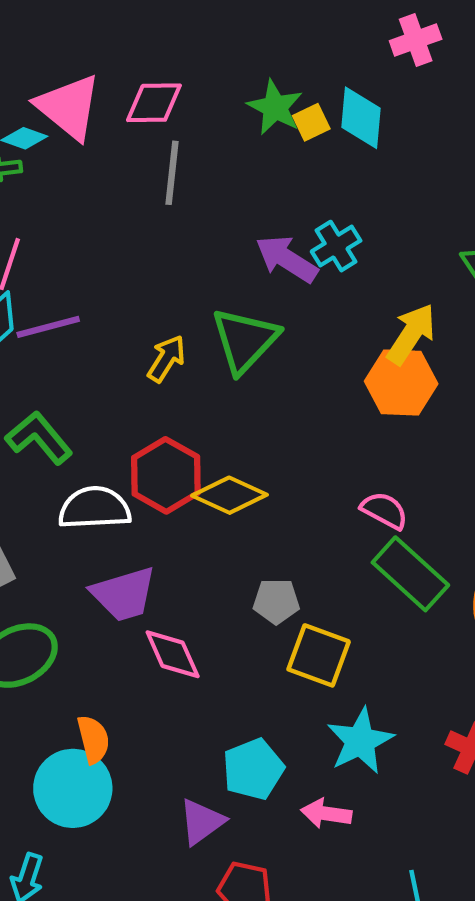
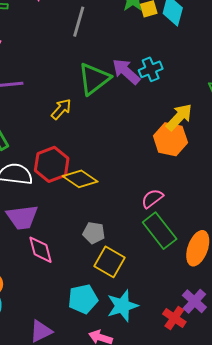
green triangle: (245, 340) -> (94, 79), moved
pink semicircle: (384, 510) -> (152, 199), turned -75
cyan pentagon: (253, 769) -> (83, 299), moved

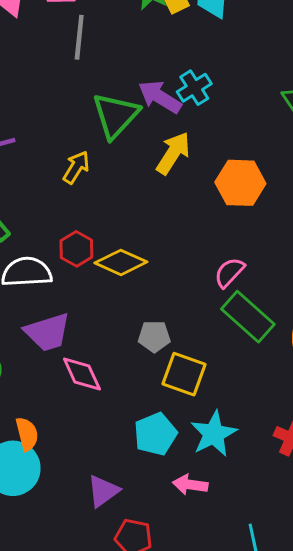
yellow arrow: (179, 117) -> (173, 153), moved
red hexagon: (52, 164) -> (76, 249), size x0.7

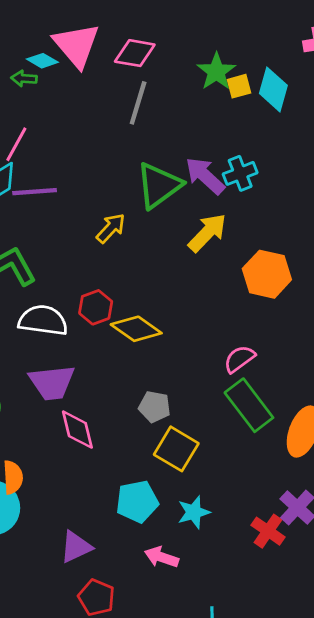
cyan star: (214, 434) -> (194, 512), size x0.7

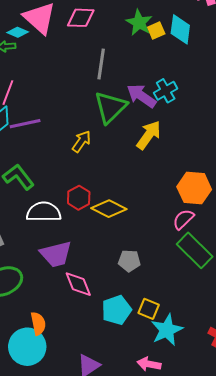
gray line: (138, 103) -> (101, 64), moved
orange hexagon: (267, 274) -> (194, 188), moved
yellow square: (176, 449) -> (149, 309), moved, size x0.7
cyan pentagon: (137, 502) -> (116, 310), moved
cyan star: (194, 512) -> (167, 330), size x1.4

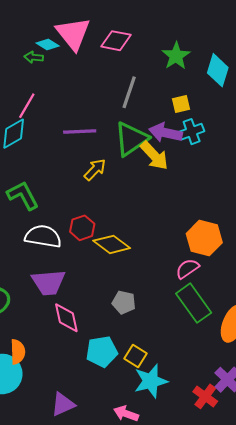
yellow square: (156, 31) -> (181, 104), moved
purple arrow: (141, 96) -> (166, 133), turned -32
purple line: (25, 124) -> (80, 132), moved
yellow arrow: (149, 135) -> (154, 156), moved, turned 92

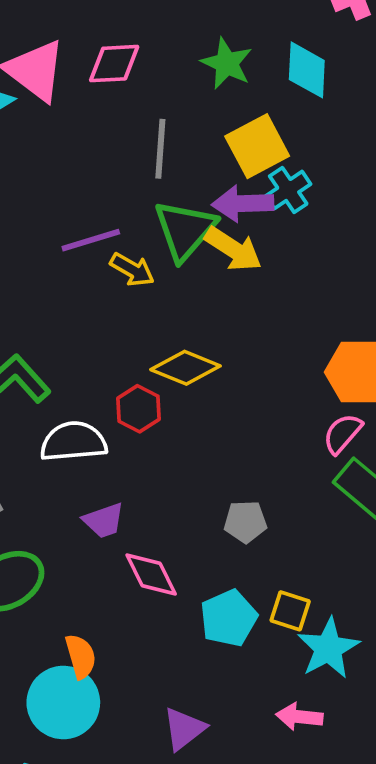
yellow square: (181, 104) -> (257, 146), size x1.8
yellow arrow: (95, 170) -> (132, 270), moved, turned 90
yellow diamond: (112, 244) -> (185, 368), moved
purple trapezoid: (48, 283) -> (104, 520), size x0.7

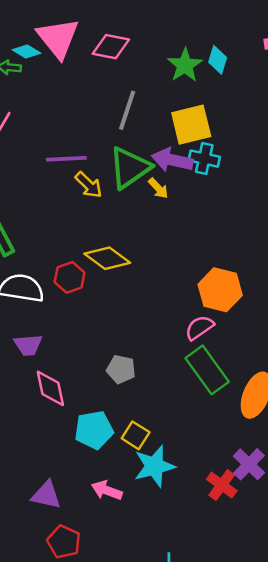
cyan diamond: (307, 70) -> (218, 60), moved, size x0.7
cyan cross: (288, 190) -> (204, 159), turned 32
yellow arrow: (233, 249) -> (158, 188), size x0.6
pink arrow: (299, 717) -> (107, 490), moved
purple triangle: (184, 729) -> (46, 495), turned 36

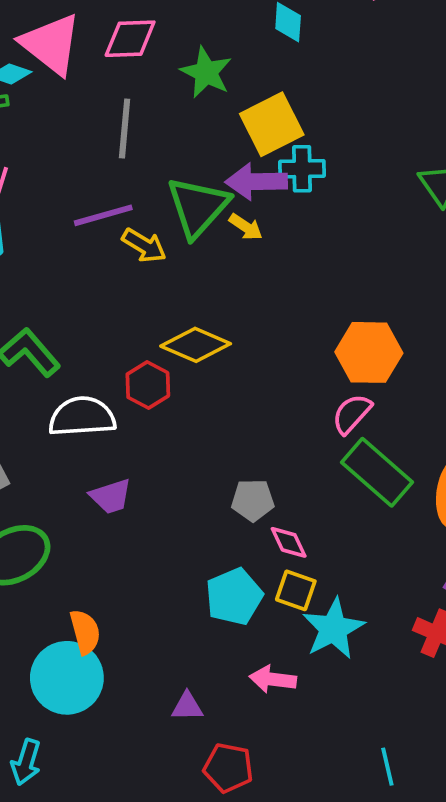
green star: (185, 65) -> (206, 72), moved
gray line: (127, 110) -> (125, 128), moved
pink diamond: (50, 388) -> (289, 542), moved, size x0.7
purple triangle: (46, 495) -> (187, 706), size x0.7

